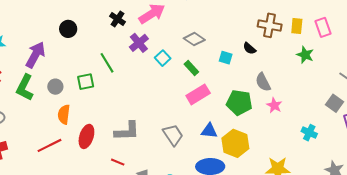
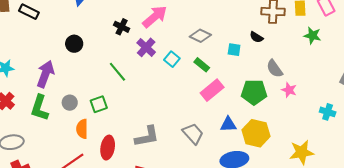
green square: (86, 82) -> (99, 104), moved

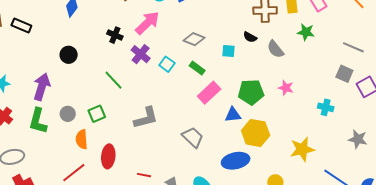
gray semicircle: (275, 69) -> (275, 49), moved
blue triangle: (228, 124) -> (233, 115), moved
gray L-shape: (147, 137) -> (146, 118), moved

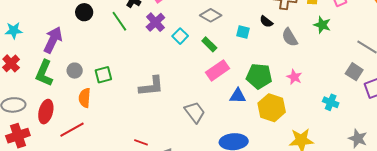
green line: (113, 80) -> (119, 21), moved
yellow hexagon: (256, 133) -> (272, 108), moved
red ellipse: (108, 156) -> (46, 112), moved

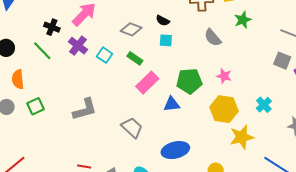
black semicircle: (266, 22) -> (163, 21), moved
green star: (322, 25) -> (243, 20), turned -30
orange semicircle: (85, 98) -> (18, 79), moved
cyan cross: (331, 102) -> (264, 105), moved, turned 35
yellow hexagon: (272, 108) -> (224, 109), moved

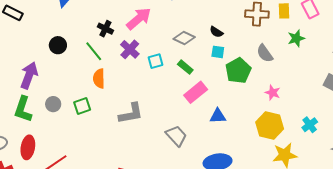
cyan square: (105, 55) -> (155, 61), turned 35
orange semicircle: (18, 79) -> (99, 78), moved
green pentagon: (189, 81) -> (238, 71), moved, turned -30

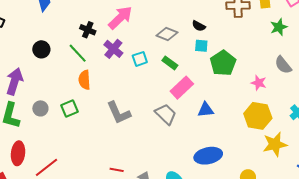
gray semicircle: (265, 53) -> (283, 65), moved
gray L-shape: (131, 113) -> (119, 113), turned 80
gray trapezoid: (176, 136) -> (166, 114), moved

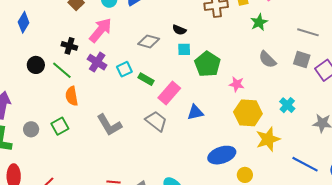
black circle: (41, 49) -> (36, 65), moved
green rectangle: (170, 63) -> (146, 79), moved
pink star: (259, 83) -> (237, 84), moved
blue ellipse: (208, 156) -> (222, 155), moved

